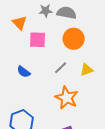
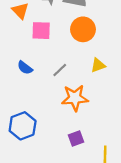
gray line: (61, 68) -> (60, 70), moved
orange star: (67, 98) -> (75, 98), turned -30

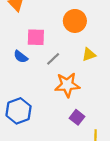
pink square: (41, 31) -> (36, 37), moved
purple square: (76, 139) -> (77, 117), moved, turned -32

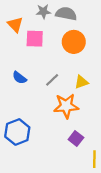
pink square: (36, 37) -> (35, 39), moved
yellow triangle: (89, 55) -> (81, 82), moved

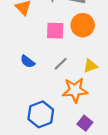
pink square: (35, 39) -> (55, 31), moved
blue hexagon: (17, 132) -> (41, 114), moved

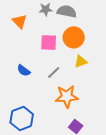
yellow triangle: (90, 66) -> (81, 61), moved
blue hexagon: (41, 114) -> (22, 118), moved

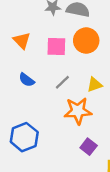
orange triangle: (20, 21) -> (22, 41), moved
yellow triangle: (81, 61) -> (95, 85), moved

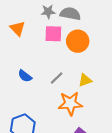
orange triangle: (22, 41) -> (18, 28), moved
pink square: (56, 46) -> (53, 34), moved

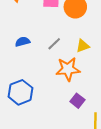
blue semicircle: (25, 76) -> (23, 42), turned 128

